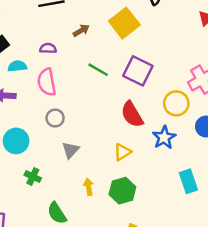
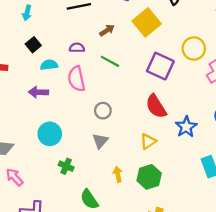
green line: (98, 70) -> (110, 61), moved
yellow circle: (176, 103) -> (194, 49), moved
gray circle: (55, 118) -> (103, 111), moved

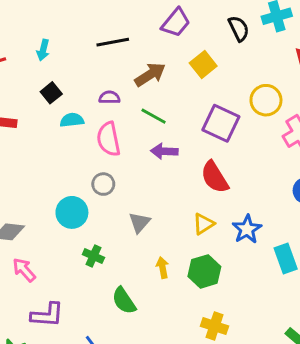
yellow square: (147, 22) -> (203, 65), size x0.7
brown arrow: (107, 30) -> (150, 75), size x1.5
purple arrow: (38, 92) -> (164, 151), moved
gray circle: (103, 111) -> (103, 184), moved
blue star: (186, 127) -> (247, 229), moved

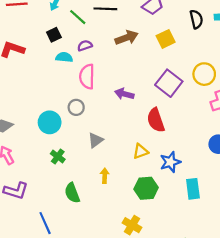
purple semicircle: (109, 97) -> (85, 46), moved, turned -32
green line: (154, 116) -> (78, 17), moved
green hexagon: (204, 271) -> (146, 188), moved

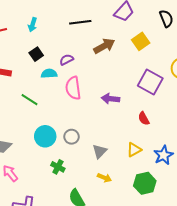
green line: (78, 17) -> (29, 100), moved
gray circle: (76, 107) -> (72, 137), moved
red semicircle: (156, 120) -> (144, 118), size x0.6
gray triangle: (96, 140) -> (100, 151), moved
yellow arrow: (105, 176) -> (104, 178), turned 120

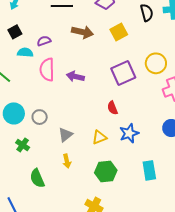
brown arrow: (104, 46) -> (82, 32), turned 35
purple square: (150, 82) -> (123, 73), turned 30
purple arrow: (111, 99) -> (75, 77), moved
blue star: (163, 155) -> (129, 133), moved
yellow arrow: (104, 178) -> (67, 161), turned 48

